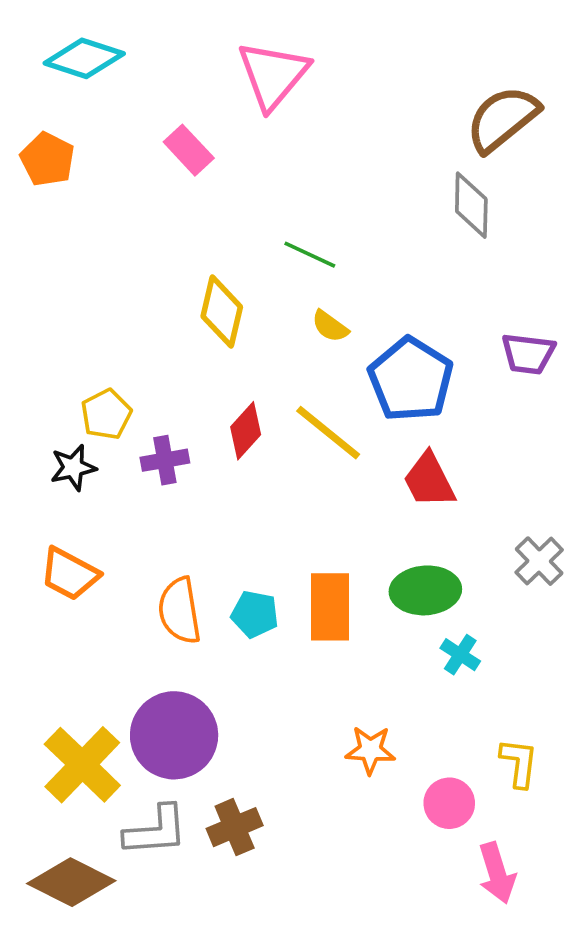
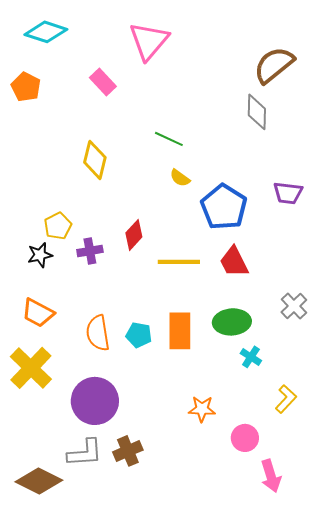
yellow diamond: (222, 312) -> (95, 160), moved
yellow line: (328, 433) -> (179, 262), moved, turned -39
yellow L-shape: (519, 763) -> (286, 399), moved, turned 36
yellow cross: (82, 765) -> (31, 368), moved

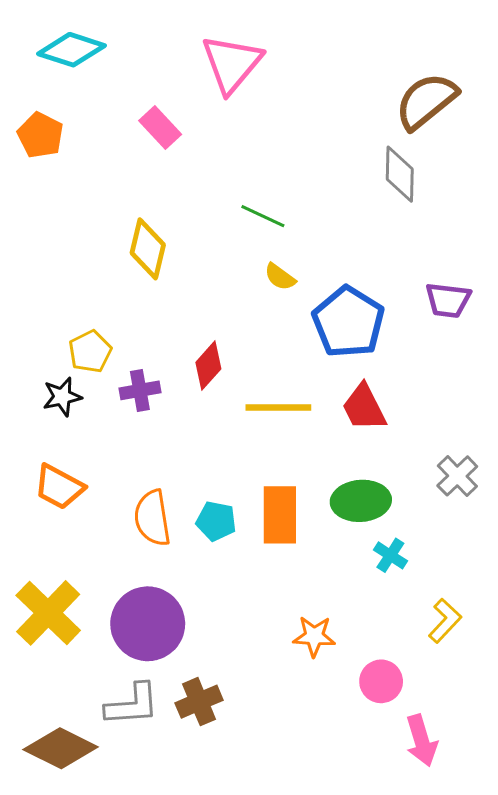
yellow cross: (31, 368) -> (48, 613), moved

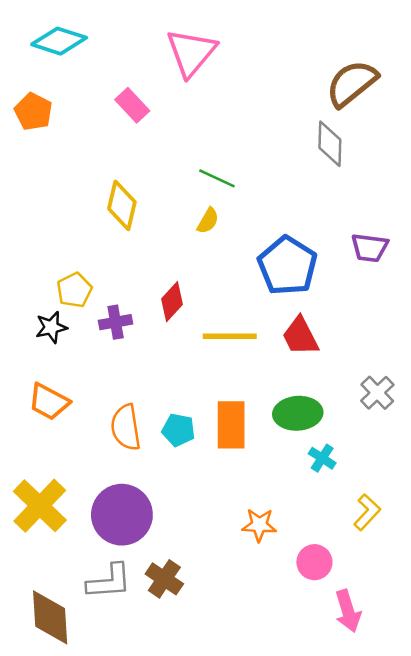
yellow semicircle: (280, 277) -> (208, 221), moved, turned -96
brown cross: (199, 702) -> (164, 579), turned -33
brown diamond: (61, 748) -> (50, 617), turned 60

